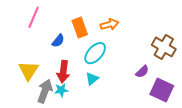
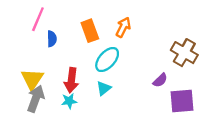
orange arrow: (109, 24) -> (123, 27), turned -48
blue semicircle: (58, 41) -> (52, 39), moved, turned -40
purple square: (162, 90) -> (182, 101), turned -30
gray arrow: (45, 91) -> (36, 99), moved

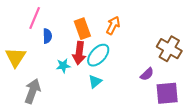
yellow triangle: (32, 79) -> (16, 57), moved
red arrow: (71, 80) -> (79, 53), moved
cyan star: (69, 101) -> (63, 66), moved

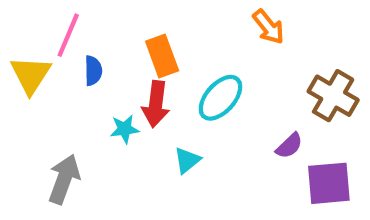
orange arrow: (113, 25) -> (268, 27), moved, turned 114
cyan ellipse: (98, 55) -> (220, 98), moved
yellow triangle: (16, 57) -> (31, 75), moved

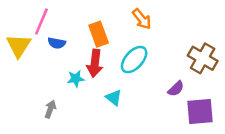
orange arrow: (268, 27) -> (142, 19), moved
blue semicircle: (93, 71) -> (57, 43), turned 102
cyan triangle: (187, 160) -> (114, 98), turned -42
gray arrow: (64, 179) -> (50, 109), moved, size x0.6

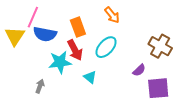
blue semicircle: (57, 43) -> (45, 34), size x1.6
red arrow: (95, 63) -> (75, 50), turned -35
cyan star: (76, 79) -> (60, 62), size x1.6

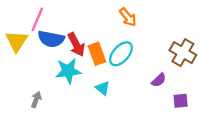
orange rectangle: (78, 27) -> (97, 54), moved
red arrow: (75, 50) -> (76, 45), moved
gray arrow: (40, 86) -> (36, 100), moved
purple square: (158, 88) -> (181, 101), size x0.6

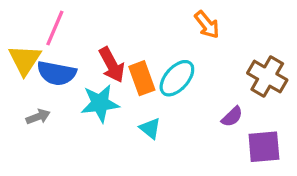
orange arrow: (128, 17) -> (207, 25), moved
blue semicircle: (51, 39) -> (57, 73), moved
gray arrow: (36, 100) -> (38, 117), moved, turned 49
purple square: (181, 101) -> (264, 147), size x1.5

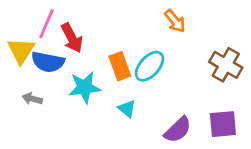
red arrow: (112, 65) -> (72, 38), moved
gray arrow: (38, 117) -> (32, 99), turned -144
purple semicircle: (232, 117) -> (178, 130), moved, size x1.5

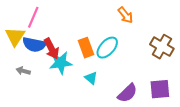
red arrow: (72, 38) -> (52, 49), moved

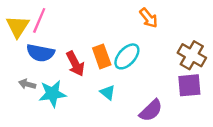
yellow triangle: (15, 36) -> (18, 26), moved
red arrow: (52, 49) -> (75, 64), moved
cyan star: (61, 63) -> (52, 94), moved
purple square: (160, 89) -> (189, 85), moved

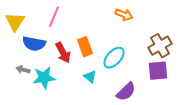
orange arrow: (149, 18) -> (124, 15), turned -30
pink line: (39, 20) -> (54, 17), moved
brown cross: (192, 55) -> (160, 46), turned 30
cyan ellipse: (127, 56) -> (114, 58), moved

